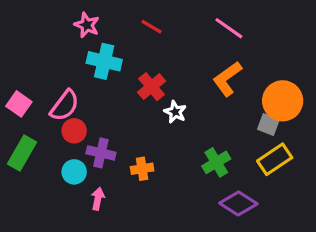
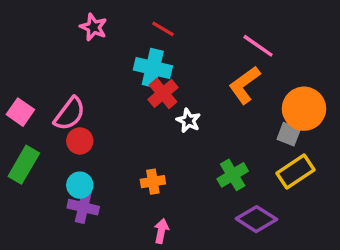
pink line: (229, 28) -> (258, 46), moved
cyan cross: (104, 61) -> (153, 68), moved
purple cross: (101, 153) -> (83, 207), moved
pink arrow: (98, 199) -> (161, 231), moved

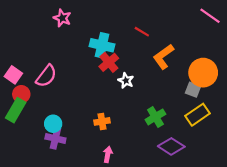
red line: (163, 29) -> (142, 32), moved
pink line: (258, 46) -> (210, 16), moved
red circle: (80, 141) -> (21, 94), moved

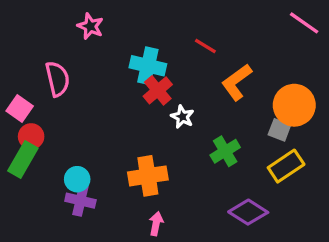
pink semicircle: (46, 76) -> (57, 79), moved, turned -50
green cross: (155, 117) -> (225, 151), moved
orange cross: (102, 121) -> (148, 176), size x1.6

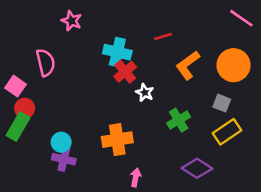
red line: (205, 46) -> (163, 36), turned -48
orange circle: (294, 105) -> (233, 65), moved
pink arrow: (156, 224) -> (136, 177), moved

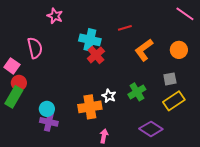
orange circle: (233, 65) -> (179, 50), size x0.7
white star: (145, 93) -> (109, 96), moved
gray square: (222, 103) -> (170, 79), turned -32

